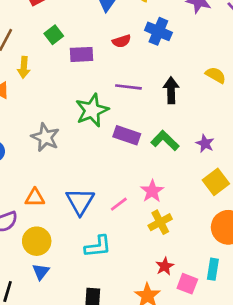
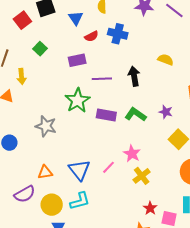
red semicircle: (122, 41) -> (92, 36), moved
purple rectangle: (81, 54) -> (77, 60), moved
cyan L-shape: (98, 246) -> (80, 201), moved

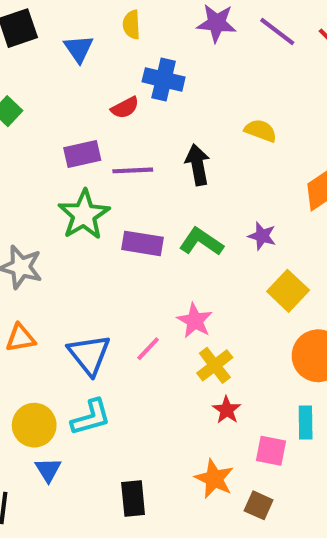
red semicircle: (92, 36) -> (125, 108), moved
purple rectangle: (77, 60) -> (82, 154), moved
orange triangle: (45, 172) -> (20, 338), moved
red star: (150, 208) -> (227, 410), moved

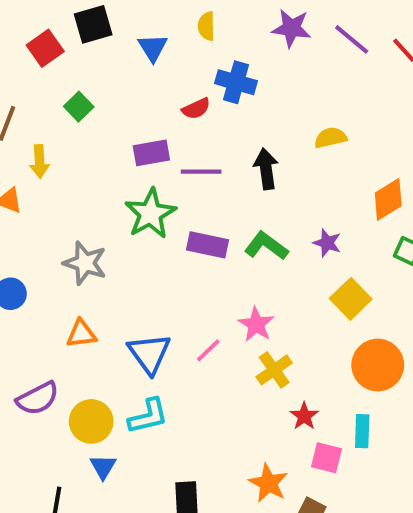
yellow semicircle: (261, 131) -> (330, 138), turned -36
red star: (227, 410) -> (304, 416), moved

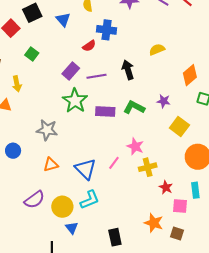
purple rectangle: (151, 153) -> (71, 71), turned -30
yellow cross: (274, 370) -> (148, 167), turned 30

